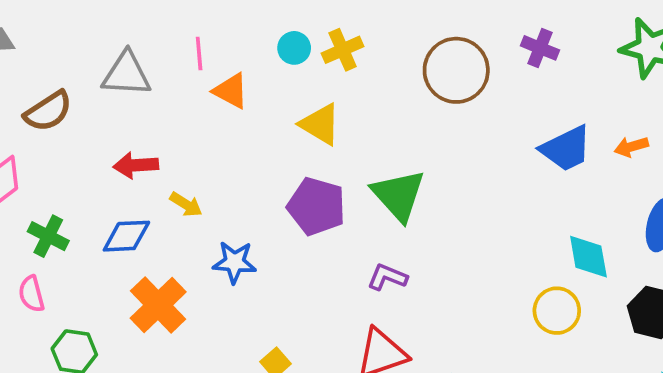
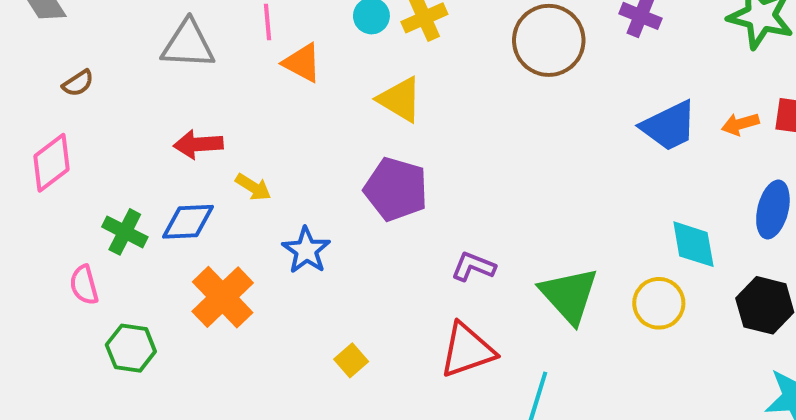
brown semicircle: (48, 111) -> (78, 83), moved, size x0.6
green triangle: (398, 195) -> (569, 295), moved
green cross: (48, 236) -> (125, 232), moved
blue star: (234, 262) -> (306, 250), turned 30

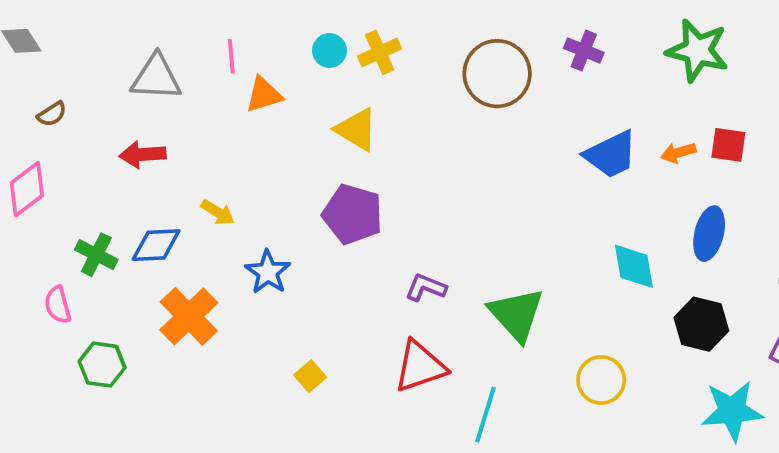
orange triangle: (302, 63) -> (264, 95), turned -45
red arrow: (198, 144) -> (143, 155), moved
yellow circle: (659, 303) -> (601, 380), moved

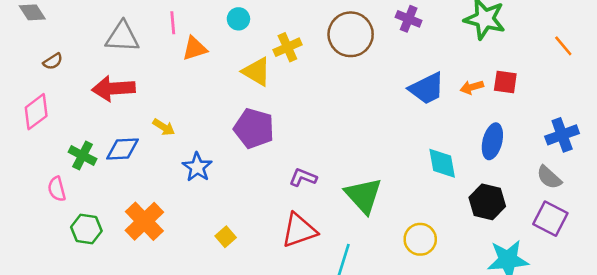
yellow cross: (380, 52) -> (287, 47), moved
red arrow: (143, 155) -> (113, 88), size x1.4
orange cross: (189, 316) -> (144, 221), moved

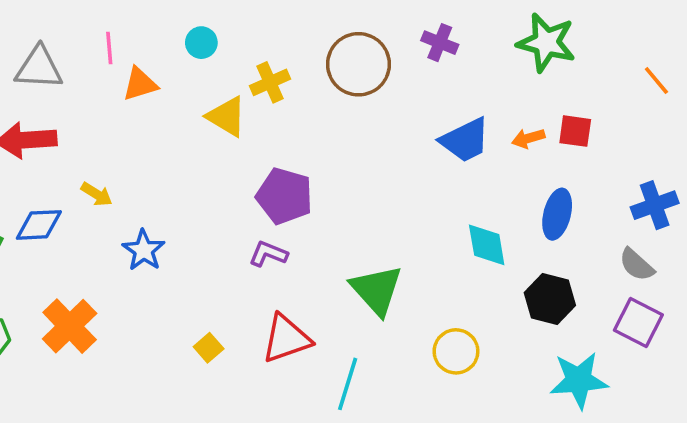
purple pentagon: (254, 128) -> (284, 196), moved
purple L-shape: (303, 177) -> (268, 254), moved
yellow square: (226, 237) -> (209, 348), moved

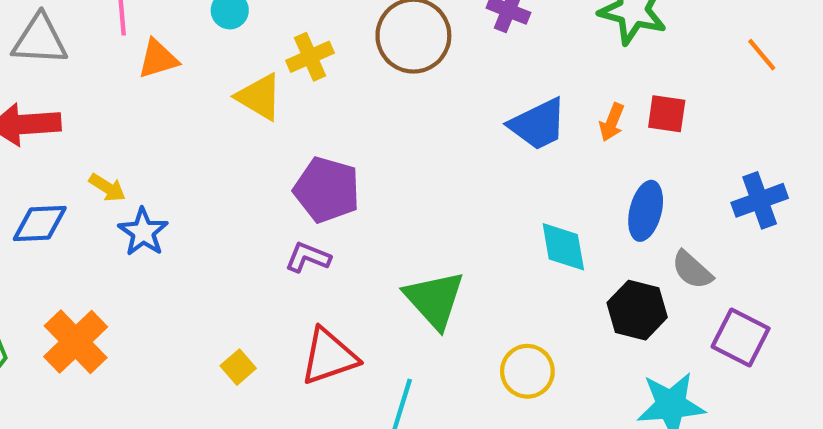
orange arrow: (528, 138) -> (612, 122), turned -52
blue star: (144, 250) -> (143, 232), moved
gray semicircle: (637, 265) -> (692, 270), moved

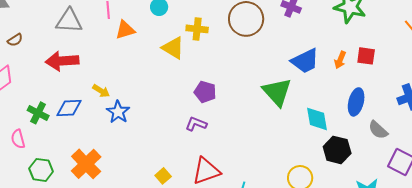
yellow cross: (310, 57) -> (197, 29), turned 30
purple pentagon: (327, 190) -> (205, 92), size x0.7
green triangle: (435, 300) -> (277, 92), moved
black hexagon: (637, 310) -> (337, 150), moved

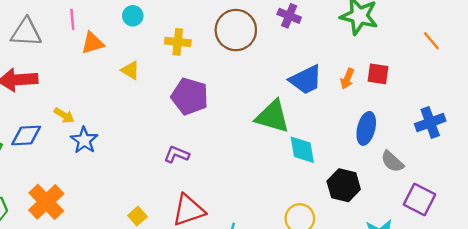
yellow triangle: (173, 48) -> (130, 70), moved, size x0.7
purple pentagon: (205, 92) -> (190, 96), moved, size x1.4
green triangle: (277, 92) -> (273, 117), turned -32
cyan diamond: (317, 119) -> (302, 150), moved

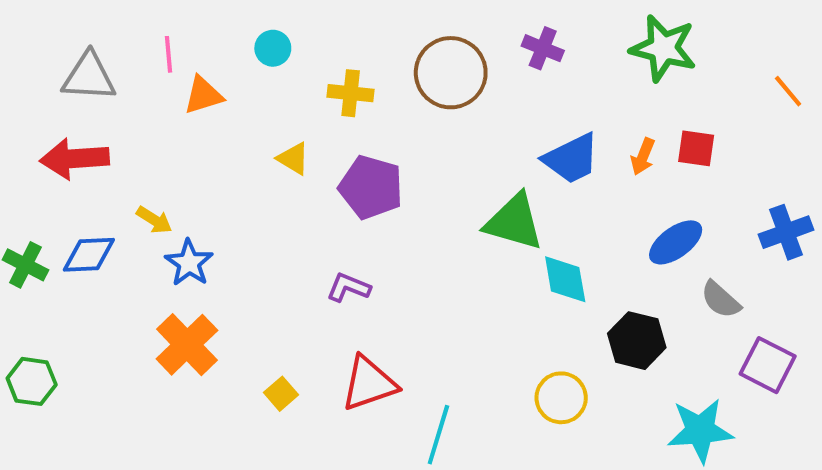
yellow triangle: (130, 70) -> (293, 159), moved
blue ellipse: (366, 128) -> (676, 242), turned 40
orange cross: (46, 202) -> (187, 345), moved

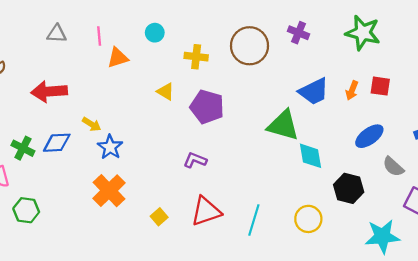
gray triangle: (89, 77) -> (57, 34), moved, size x0.7
cyan line: (438, 435) -> (254, 220), moved

